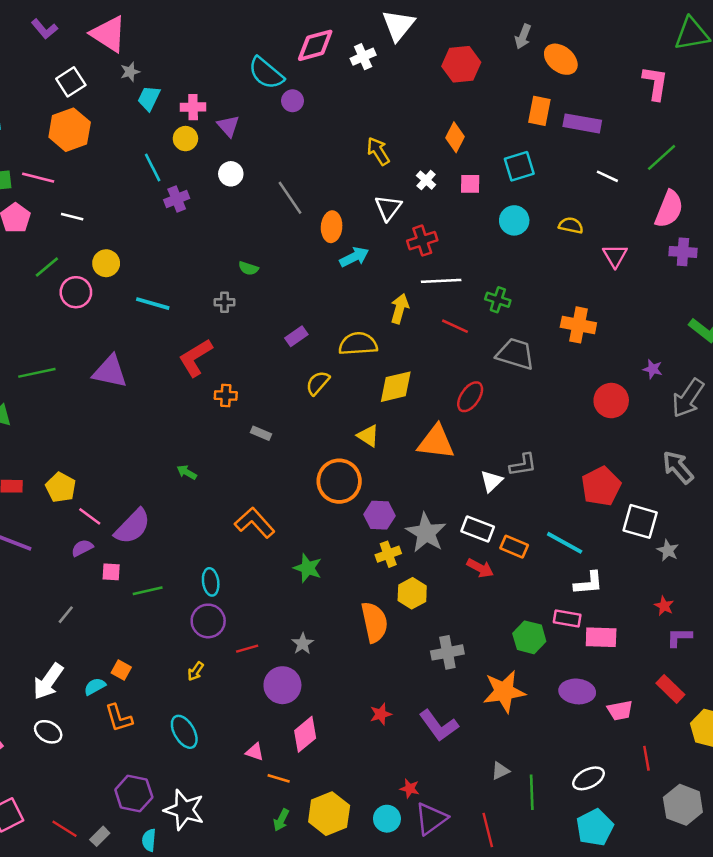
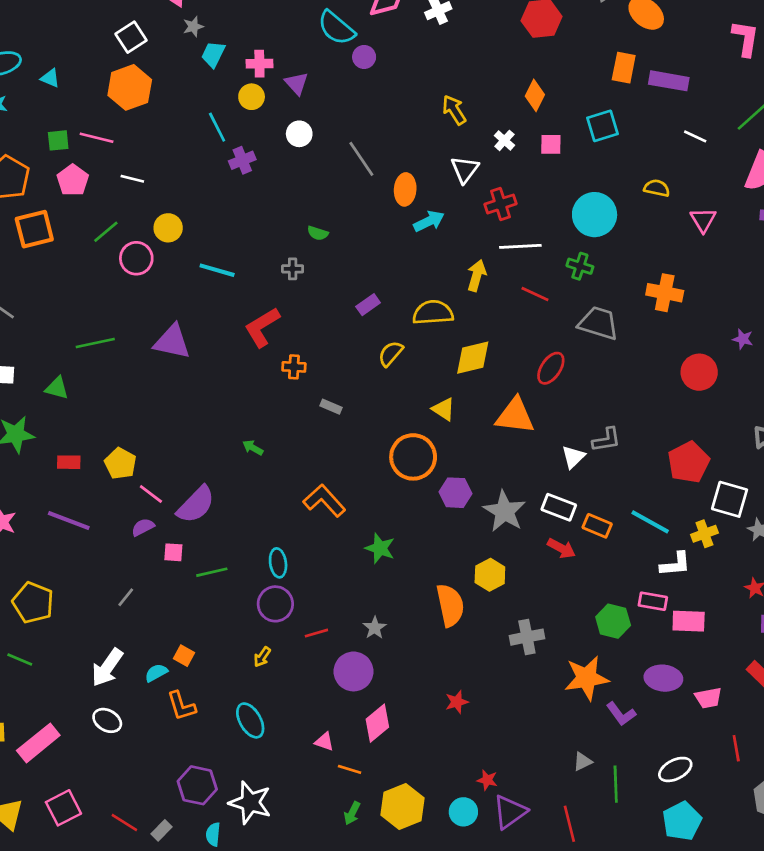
cyan circle: (514, 220) -> (595, 215), moved, size x1.4
yellow cross: (388, 554) -> (704, 534), moved
purple L-shape: (439, 725) -> (621, 714), moved, size x0.7

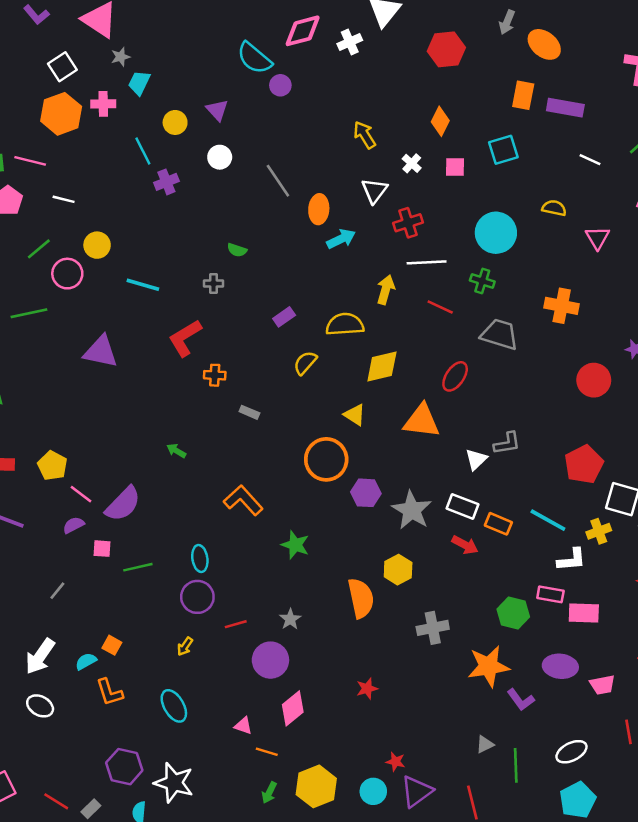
pink cross: (259, 64) -> (103, 104), moved
green line: (95, 343) -> (29, 313), moved

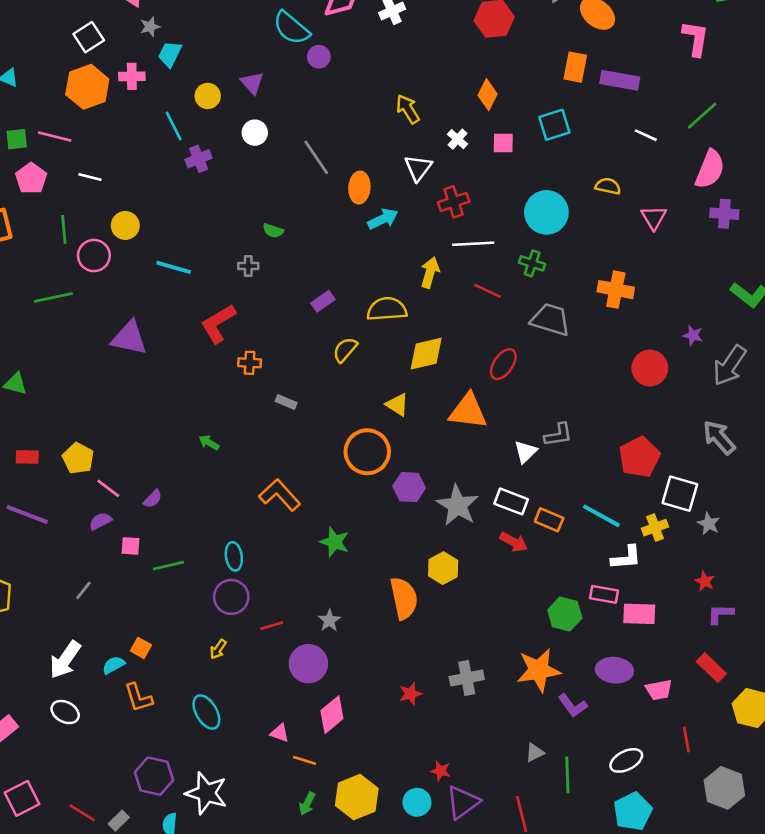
green line: (39, 249) -> (64, 229), turned -55
purple semicircle: (123, 504) -> (153, 499), size x0.5
gray cross: (433, 628) -> (467, 678), moved

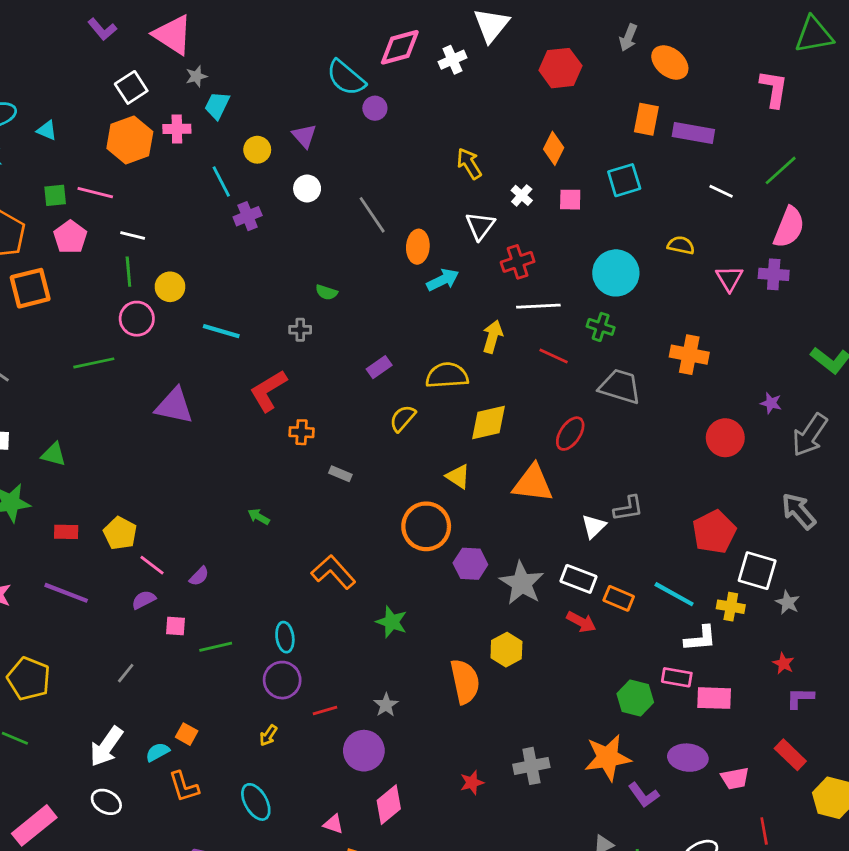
purple cross: (724, 214) -> (774, 274), moved
green line: (64, 229) -> (128, 272), moved
yellow cross: (655, 528) -> (731, 607), turned 30

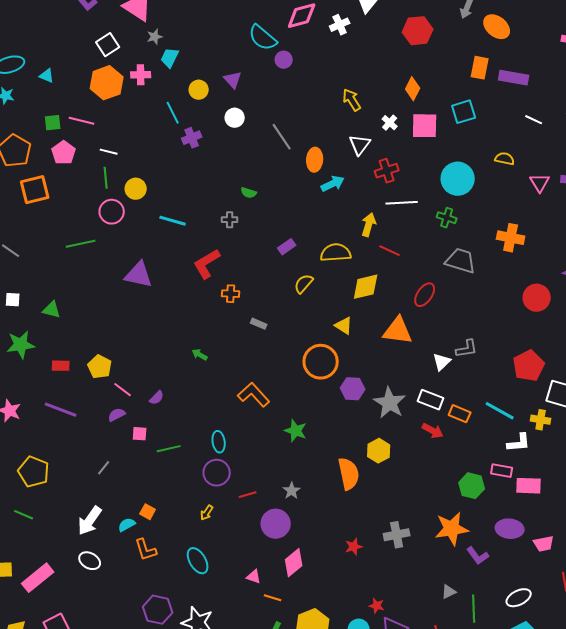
pink square: (570, 200) -> (425, 126), size x1.6
red line: (554, 356) -> (390, 251), moved

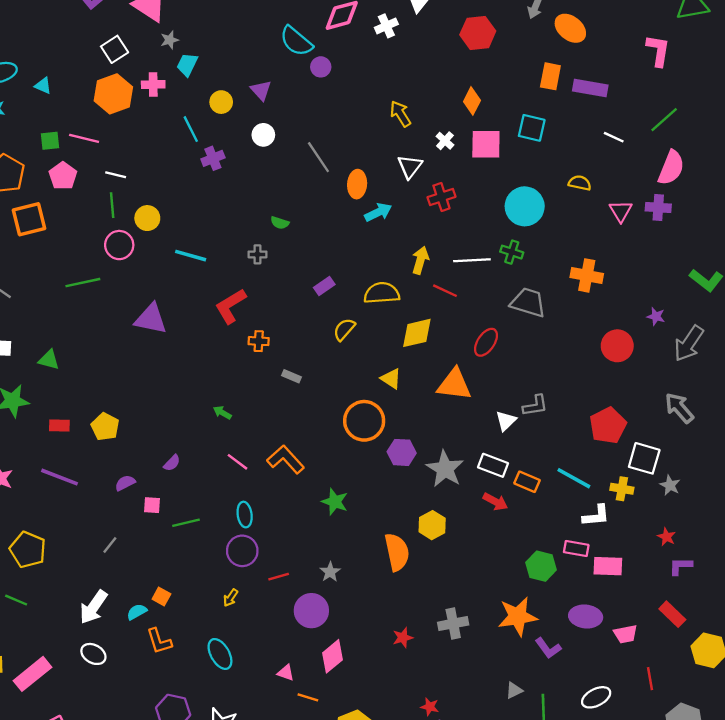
cyan square: (464, 112) -> (532, 128), turned 30
white line: (402, 203) -> (472, 260), moved
pink line: (123, 390) -> (238, 462), moved

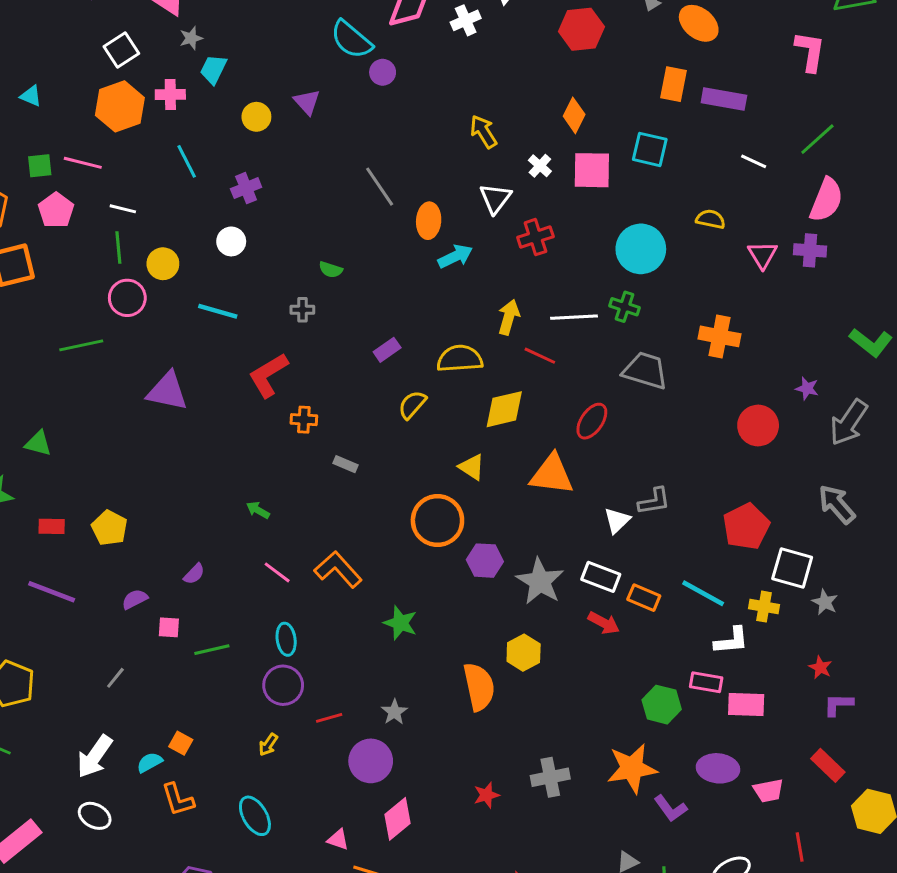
cyan line: (191, 129) -> (187, 161), moved
white circle: (263, 135) -> (231, 241), moved

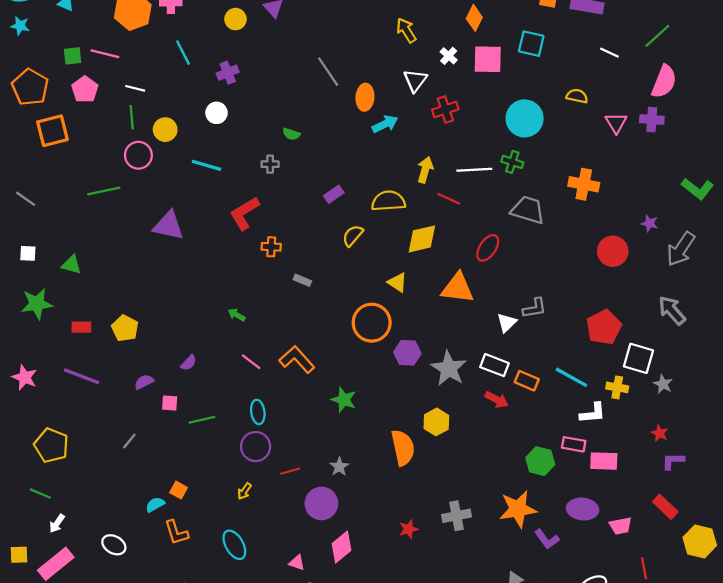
white arrow: (95, 756) -> (57, 524), moved, size x0.6

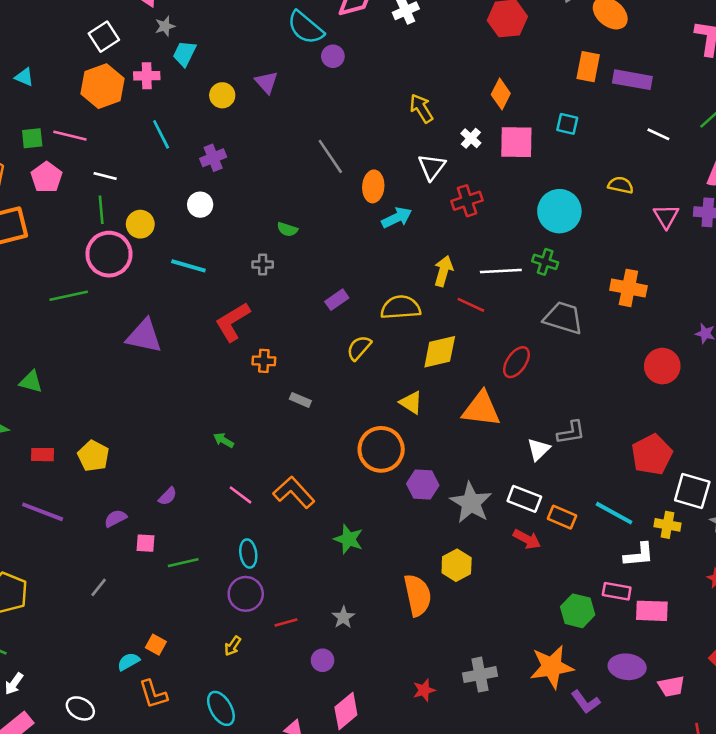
cyan square: (531, 44) -> (567, 124), size x0.7
pink circle: (138, 155) -> (109, 254), size x1.4
purple circle: (321, 503) -> (322, 660), size x0.6

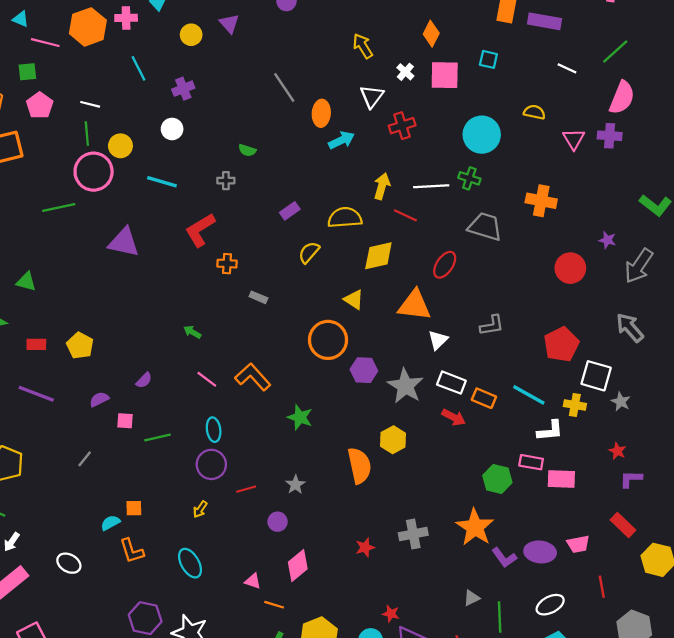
pink line: (70, 136) -> (45, 43), moved
white triangle: (539, 449) -> (438, 340), moved
orange square: (156, 645) -> (134, 508), turned -30
orange star: (552, 667) -> (475, 527), turned -30
purple ellipse: (627, 667) -> (540, 552), moved

